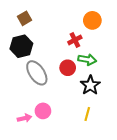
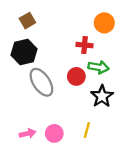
red cross: (75, 40) -> (85, 45), turned 32
pink circle: (43, 111) -> (54, 133), moved
yellow line: (87, 114) -> (87, 130), moved

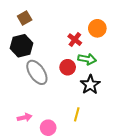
orange circle: (104, 23) -> (97, 28), moved
red cross: (85, 45) -> (75, 40), turned 32
pink circle: (54, 133) -> (48, 128), moved

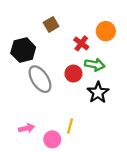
brown square: (25, 18) -> (51, 24), moved
yellow line: (77, 114) -> (70, 126), moved

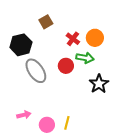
orange circle: (106, 31) -> (95, 38), moved
black star: (98, 93) -> (99, 84), moved
yellow line: (70, 126) -> (67, 123), moved

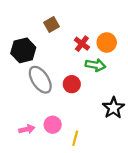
red circle: (66, 66) -> (72, 84), moved
black star: (99, 84) -> (113, 108), moved
pink circle: (47, 125) -> (53, 125), moved

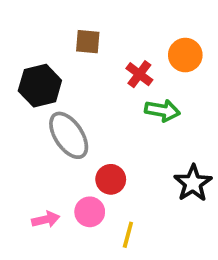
brown square: (52, 24) -> (88, 42), turned 35
orange circle: (107, 42) -> (185, 55), moved
red circle: (72, 84) -> (111, 179), moved

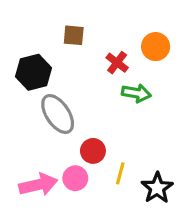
black star: (193, 183) -> (157, 188), moved
pink arrow: (46, 219) -> (38, 185), size x1.6
yellow line: (128, 235) -> (120, 173), moved

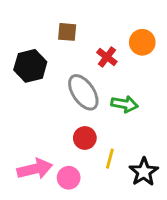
green arrow: (136, 93) -> (125, 104), moved
gray ellipse: (58, 114) -> (83, 92), moved
pink circle: (75, 178) -> (69, 178), moved

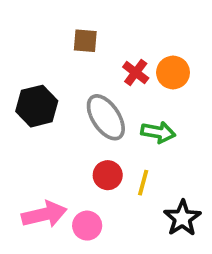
orange circle: (142, 42) -> (173, 72), moved
black hexagon: (30, 66) -> (37, 106), moved
yellow line: (110, 159) -> (143, 183), moved

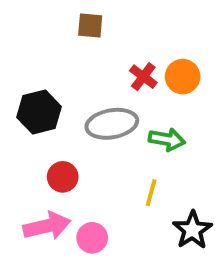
brown square: (85, 41) -> (90, 25), moved
gray ellipse: (106, 117) -> (112, 124), turned -66
red circle: (108, 175) -> (63, 177), moved

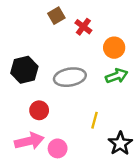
brown square: (90, 25) -> (56, 16), turned -35
red cross: (143, 77) -> (83, 27), moved
green arrow: (167, 140) -> (117, 76), moved, turned -30

